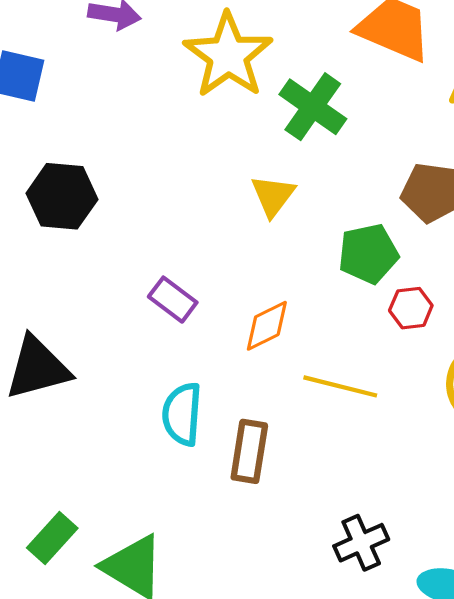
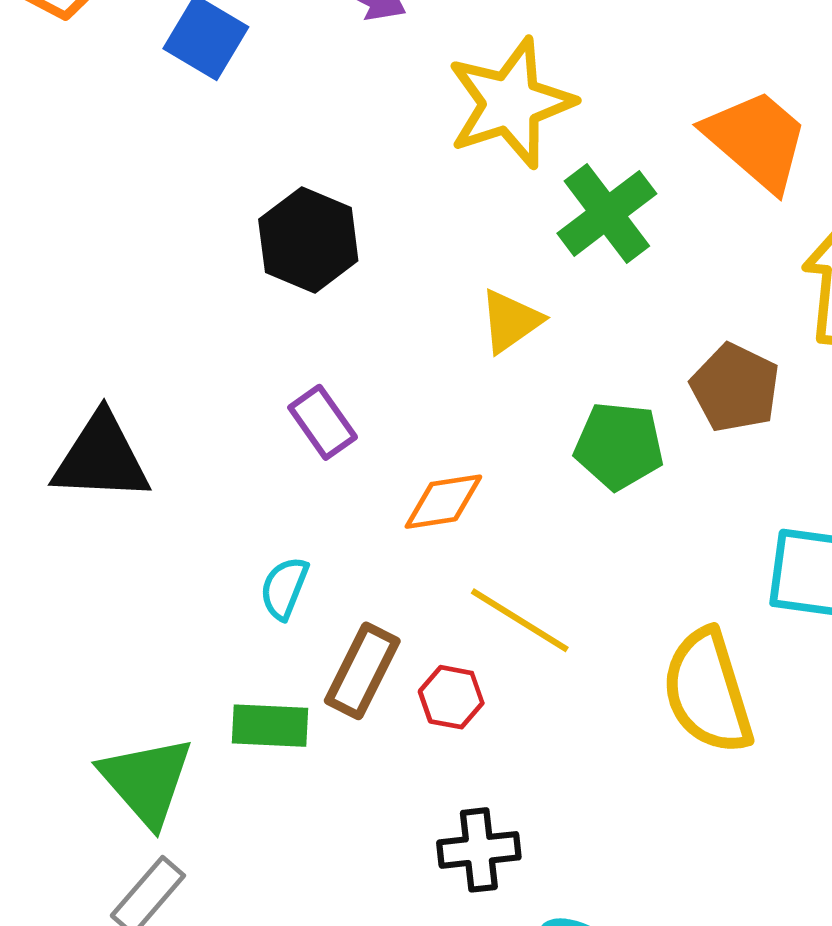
black hexagon: (62, 196) -> (308, 240), moved
red hexagon: (411, 308) -> (451, 697), moved
cyan semicircle: (182, 414) -> (284, 588), size x0.7
green rectangle: (52, 538) -> (270, 726), moved, turned 33

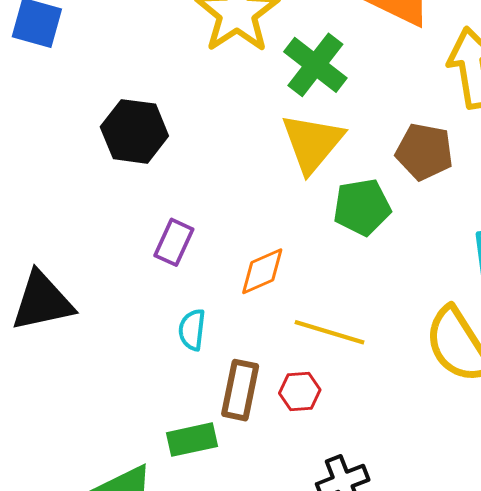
yellow triangle: (511, 321) -> (312, 143), moved, size x1.5
purple rectangle: (323, 422) -> (174, 242), turned 75
cyan semicircle: (284, 588) -> (192, 330), moved

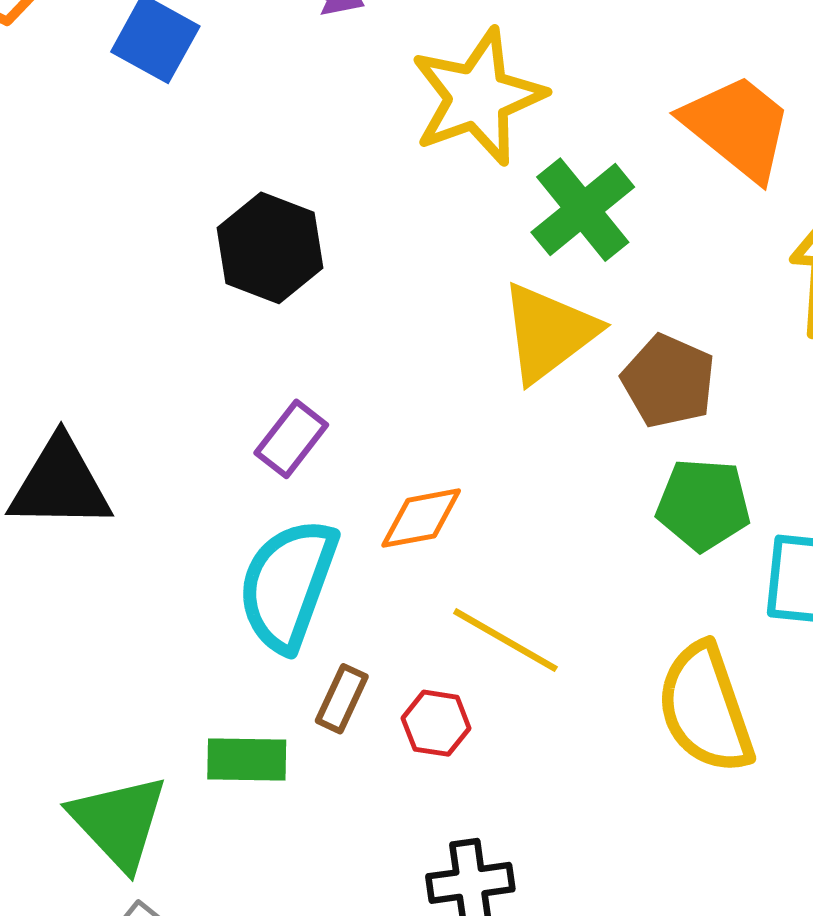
brown pentagon: (424, 152) -> (668, 381), moved
green pentagon: (362, 207) -> (703, 505), moved
cyan semicircle: (192, 330) -> (288, 585), size x2.0
brown rectangle: (240, 390) -> (342, 699), size x0.7

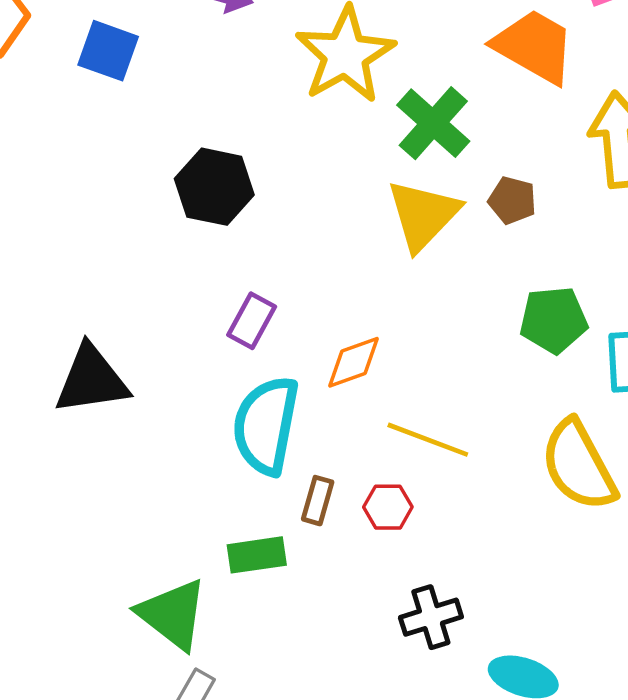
brown pentagon: (668, 381) -> (512, 200), moved, size x0.7

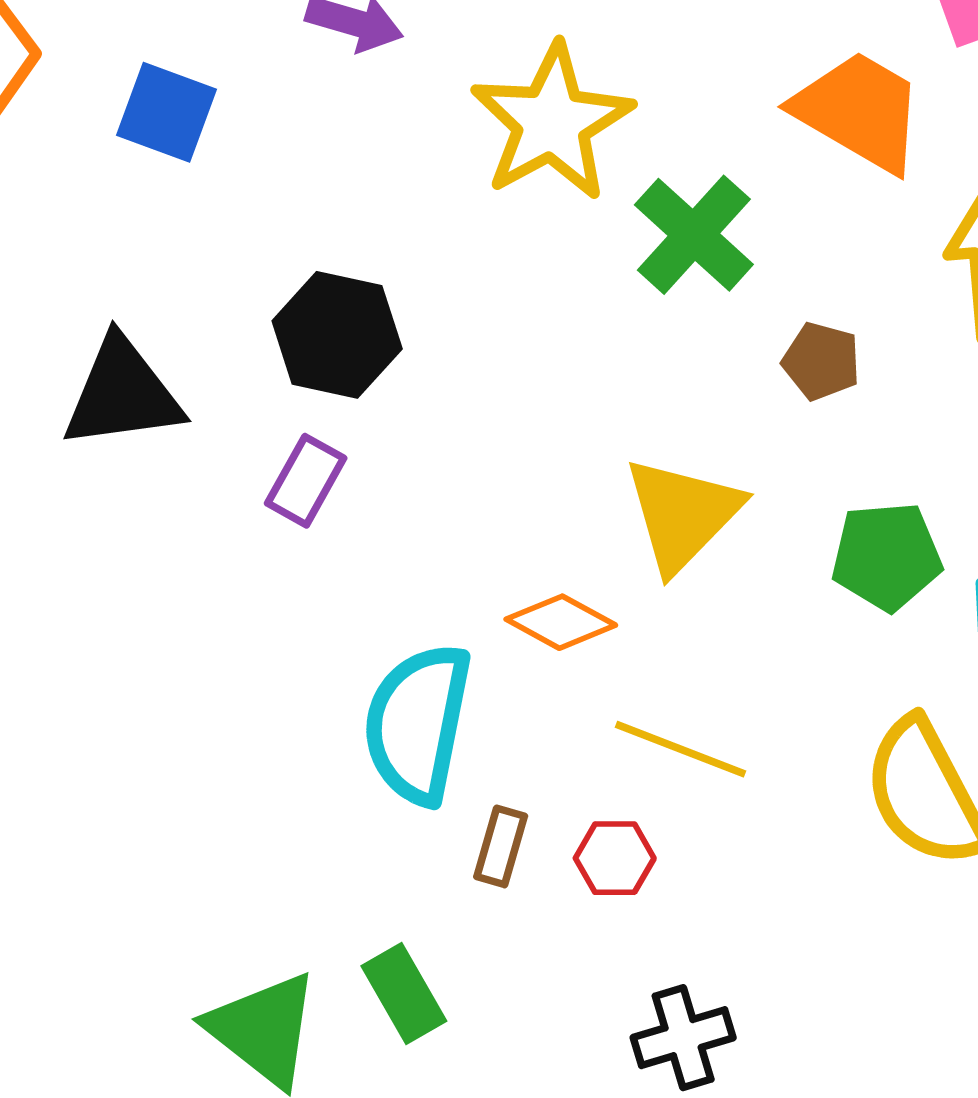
yellow triangle: (423, 215) -> (683, 514), moved
purple rectangle: (252, 321) -> (306, 481), moved
orange diamond: (353, 362) -> (561, 622), turned 48
black triangle: (92, 380) -> (122, 393), moved
green rectangle: (257, 555) -> (404, 994), moved, turned 68

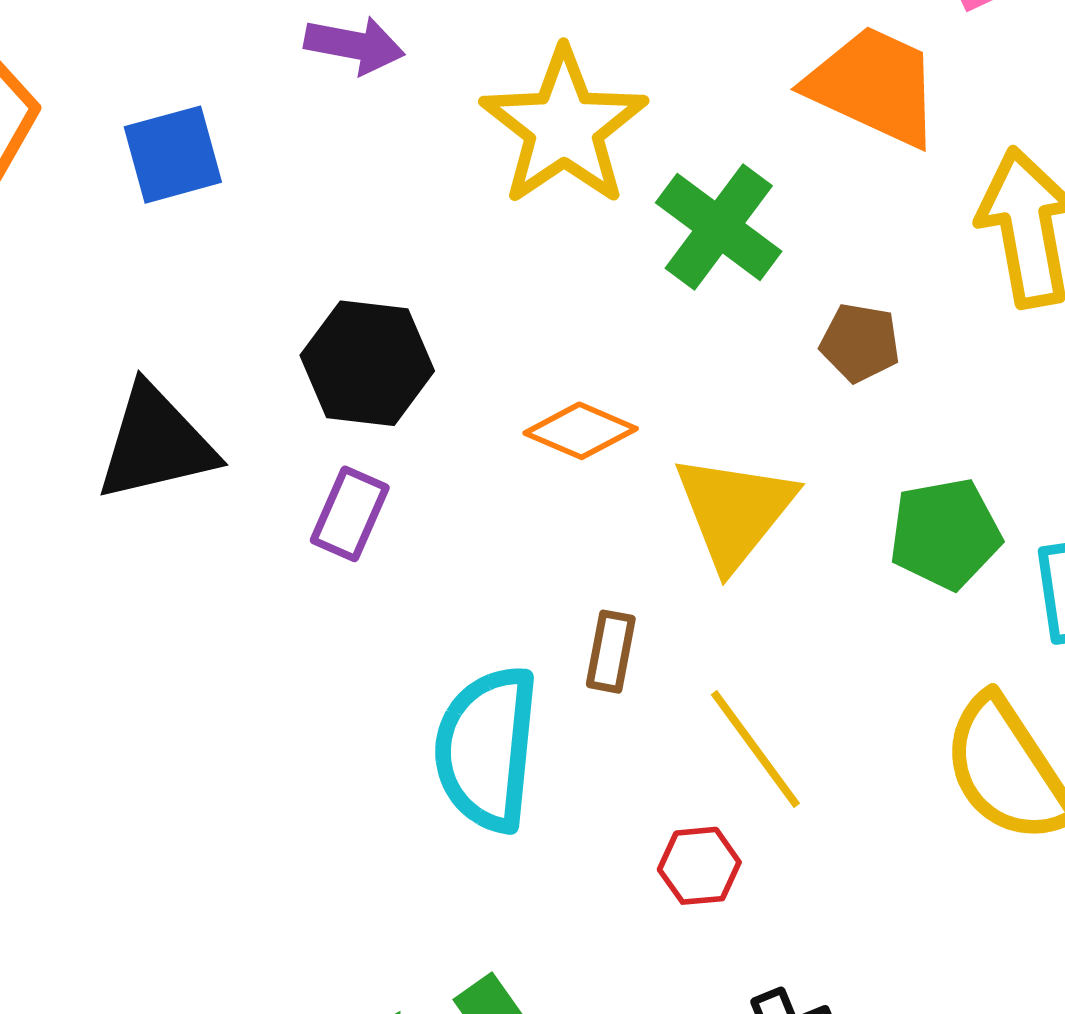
blue square: (166, 112) -> (173, 155), turned -30
orange diamond: (561, 622) -> (581, 431), moved
yellow line: (681, 749) -> (755, 749), turned 38
brown rectangle: (501, 846) -> (611, 652), moved

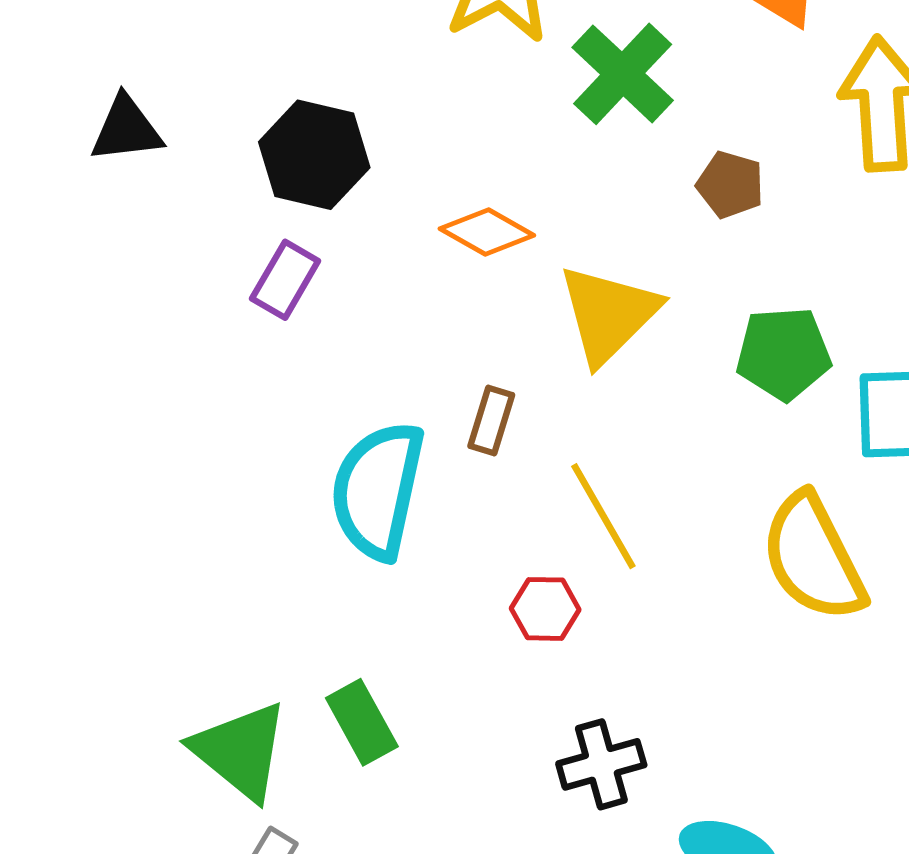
black triangle: (156, 443) -> (126, 129), moved, size x0.7

